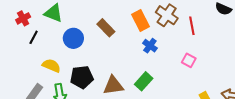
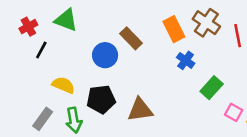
blue circle: (73, 38) -> (105, 55), moved
pink square: (189, 60) -> (234, 112), moved
green rectangle: (144, 81) -> (212, 88), moved

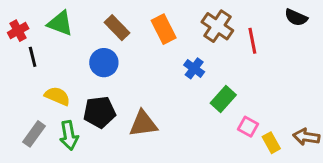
orange rectangle: (174, 29) -> (164, 29), moved
brown rectangle: (131, 38) -> (117, 28), moved
black line: (41, 50) -> (33, 57), turned -42

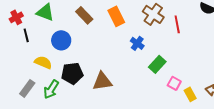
blue circle: (104, 63) -> (61, 40), moved
green arrow: (69, 135) -> (51, 89), turned 42

